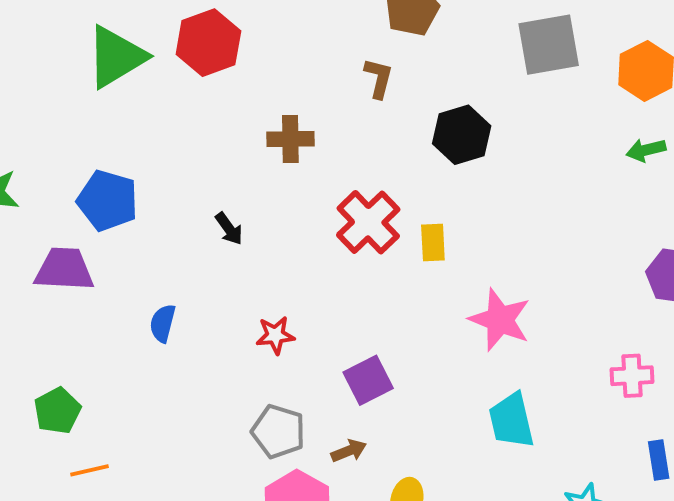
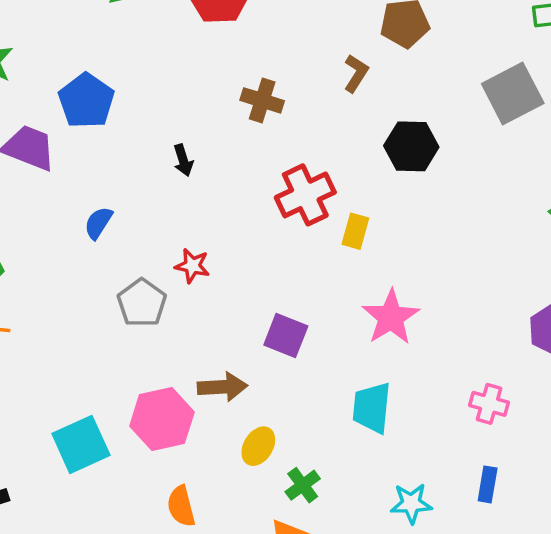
gray square: (549, 45) -> (513, 93), turned -36
purple square: (368, 380) -> (286, 335), moved, turned 30
gray pentagon: (278, 432) -> (142, 303), moved
brown arrow: (349, 451) -> (222, 387), size x1.5

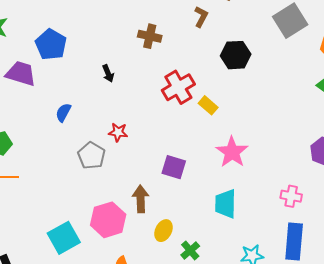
yellow rectangle: (355, 231) -> (208, 105), turned -60
brown arrow: (222, 387) -> (141, 199), turned -84
blue rectangle: (488, 484) -> (294, 241), size x1.8

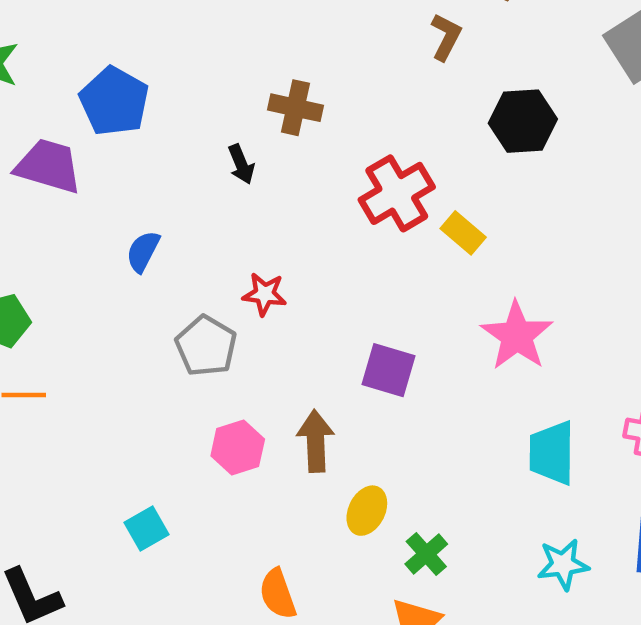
brown cross: (150, 36) -> (296, 108), moved
cyan trapezoid: (225, 204) -> (552, 453), moved
pink hexagon: (108, 220) -> (238, 448), moved, size x0.7
cyan square: (64, 238) -> (146, 529), size x0.6

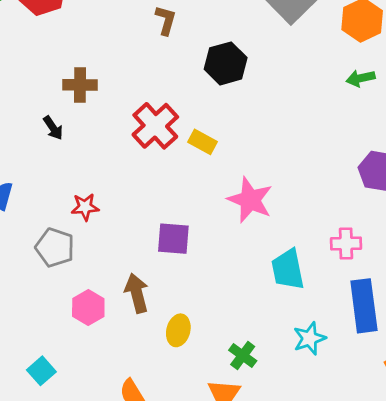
green cross: (426, 554) -> (243, 356), moved

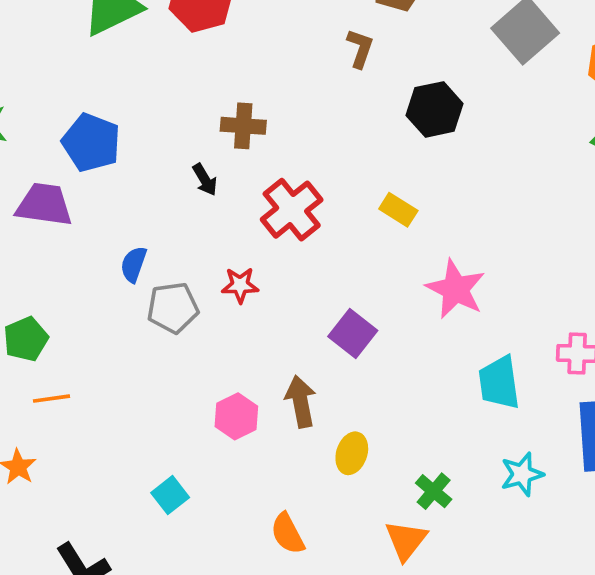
red cross: (155, 126) -> (292, 210), moved
purple square: (173, 239) -> (353, 333), turned 30
gray pentagon: (55, 247) -> (173, 308), moved, turned -30

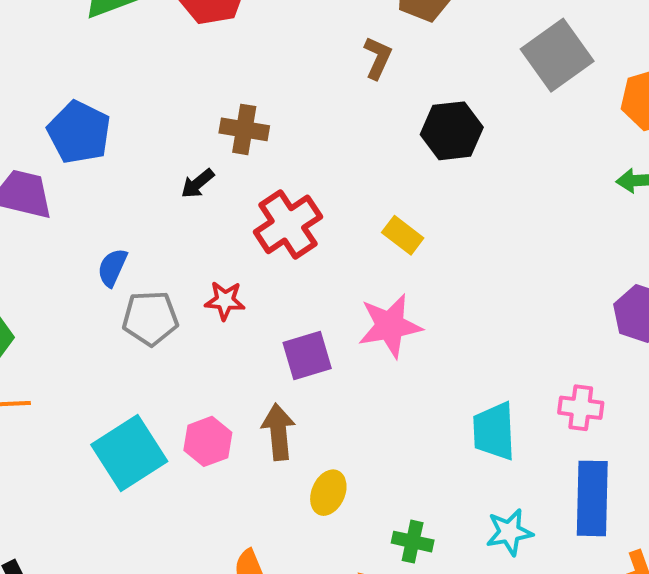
black arrow: (205, 180) -> (198, 183), turned 76
pink star: (456, 289) -> (390, 326), moved, turned 30
purple square: (353, 333) -> (307, 355), moved, turned 30
green cross: (434, 491) -> (413, 542), turned -33
cyan square: (170, 495) -> (129, 453), moved, size x1.8

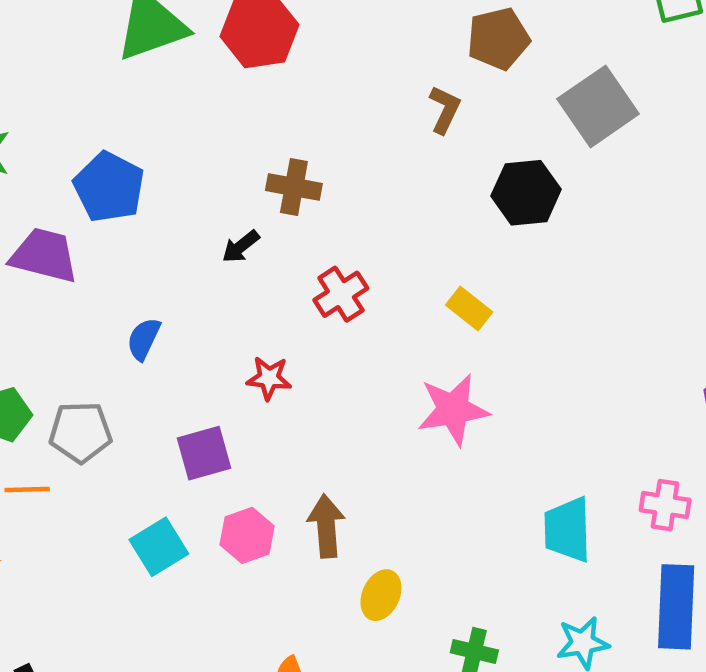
gray square: (557, 55) -> (598, 106), moved
red cross: (288, 224) -> (341, 294), size x0.7
gray pentagon: (150, 318) -> (80, 432), moved
purple square: (307, 355) -> (204, 453), moved
cyan square: (129, 453) -> (159, 547), size x0.7

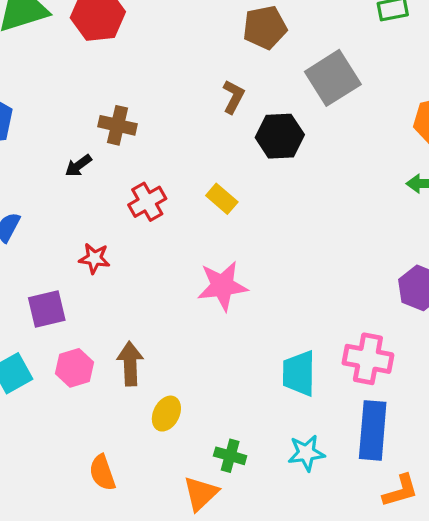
brown L-shape: (445, 109) -> (233, 97), moved
yellow rectangle: (469, 309) -> (222, 199), moved
pink cross: (665, 505) -> (368, 359), size x1.4

